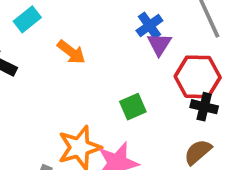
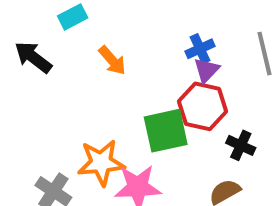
red hexagon: (198, 77) -> (202, 106), moved
green square: (133, 107) -> (166, 131), size x1.6

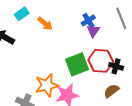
orange arrow: (112, 60) -> (45, 24), moved
red hexagon: (202, 106) -> (101, 61), moved

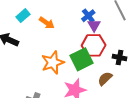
red hexagon: (101, 61) -> (94, 45), moved
orange star: (47, 85) -> (53, 63), moved
brown semicircle: (111, 91) -> (105, 79), moved

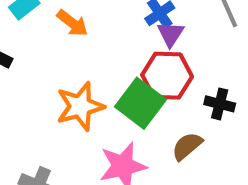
green square: (82, 59) -> (140, 103), turned -30

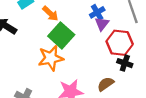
red hexagon: (167, 76) -> (120, 43), moved
green square: (140, 103) -> (61, 35), moved

